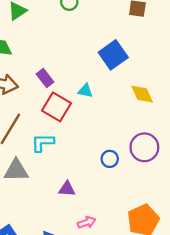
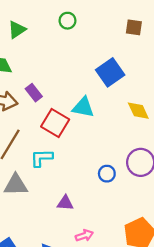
purple rectangle: (45, 78) -> (34, 93), moved
cyan triangle: (85, 91) -> (83, 107), size x1.5

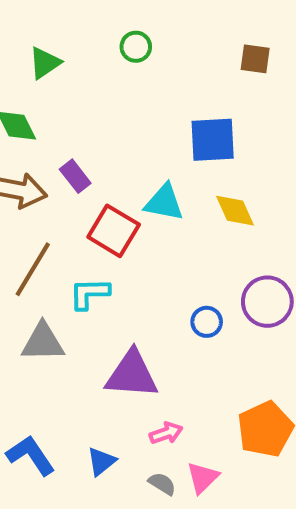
blue square: (110, 72) -> (213, 140), turned 32
yellow diamond: (138, 111) -> (235, 211), moved
purple triangle: (65, 203) -> (132, 374), size x1.8

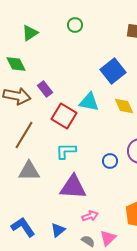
blue square: (213, 140) -> (113, 71), turned -35
cyan L-shape: (89, 294) -> (66, 151), moved

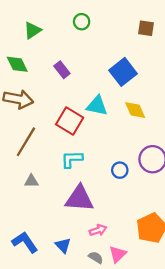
purple rectangle: (45, 89) -> (62, 70), moved
gray triangle: (29, 171) -> (31, 181), size x0.6
blue triangle: (58, 230) -> (63, 245), turned -35

